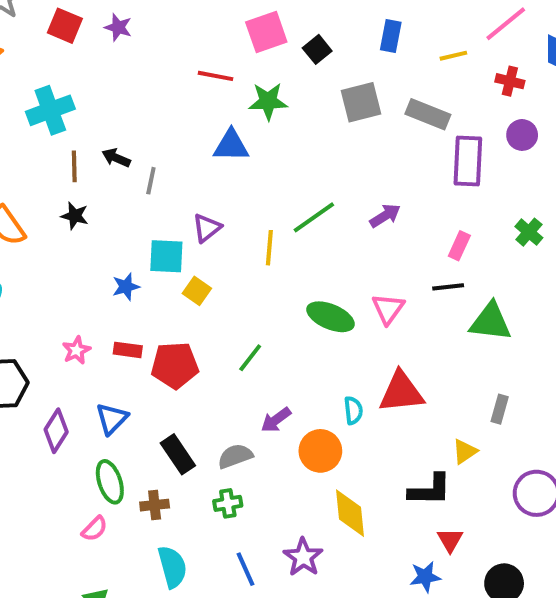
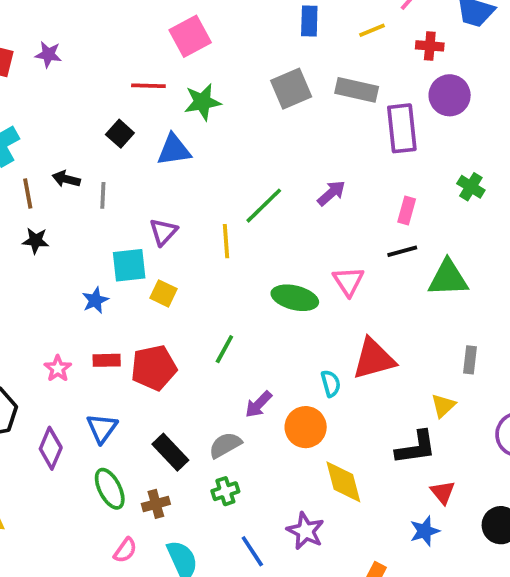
black square: (317, 49) -> (120, 134), moved
purple circle: (522, 135) -> (450, 95), size x1.4
pink semicircle: (95, 529) -> (125, 550), moved

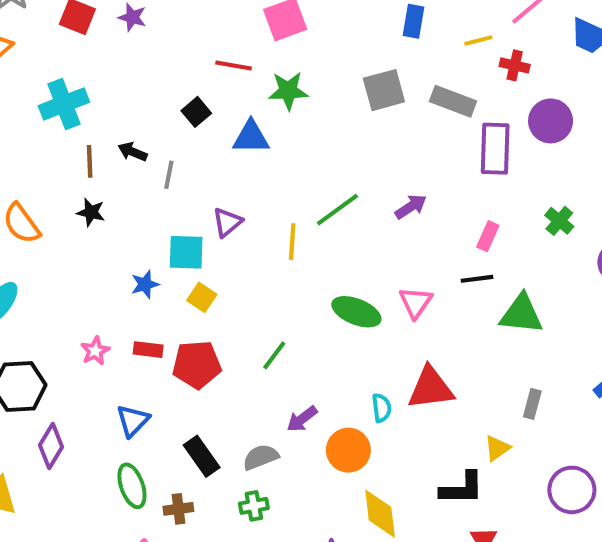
red cross: (430, 46) -> (515, 65), moved
yellow square: (164, 293) -> (202, 297), moved
purple diamond: (51, 448) -> (51, 446), moved

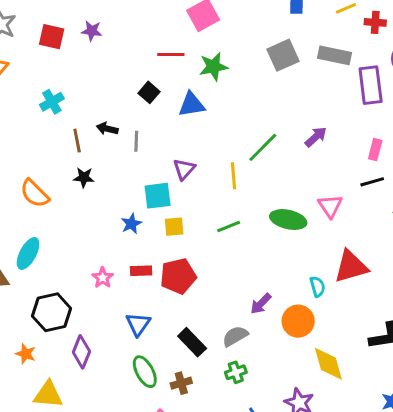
cyan cross: (64, 104) -> (52, 102), size x0.7
yellow square: (202, 297) -> (174, 227), turned -30
green line: (274, 355) -> (229, 226), moved, turned 40

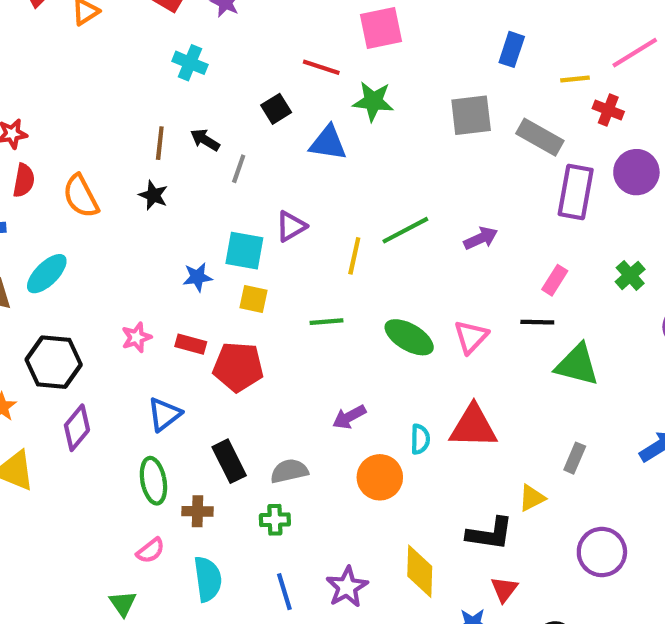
cyan cross: (52, 102) -> (190, 63), moved, turned 35
purple arrow: (261, 304) -> (349, 417), moved
yellow diamond: (328, 364) -> (420, 571), moved

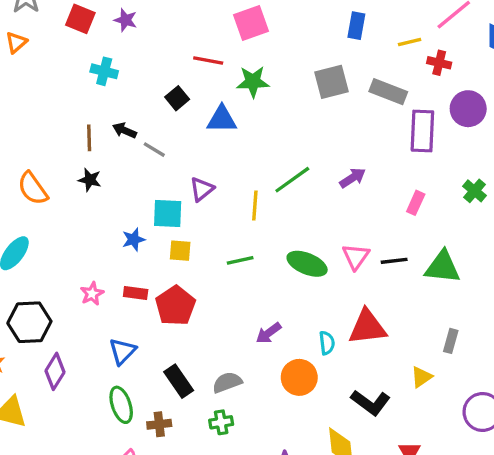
gray line: (239, 169) -> (154, 150), turned -70
black line: (537, 322) -> (394, 261), moved
red pentagon: (238, 367) -> (175, 306), turned -30
black L-shape: (490, 534) -> (371, 403), moved, turned 36

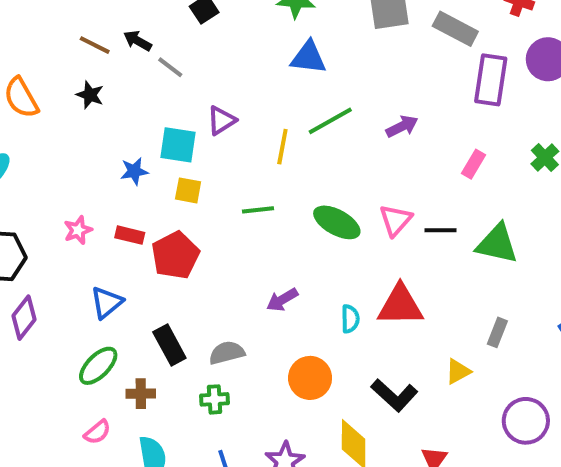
blue triangle: (222, 119) -> (308, 58), moved
brown line: (89, 138) -> (95, 45), turned -68
orange circle: (299, 377) -> (310, 378), moved
green ellipse: (121, 405) -> (98, 366), turned 57

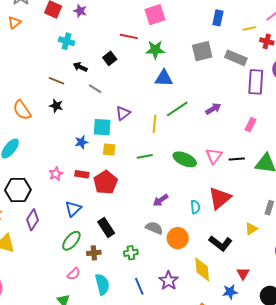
black arrow: (138, 41) -> (80, 67), moved
red triangle: (400, 305) -> (220, 198), turned -35
gray semicircle: (227, 353) -> (154, 228), moved, turned 42

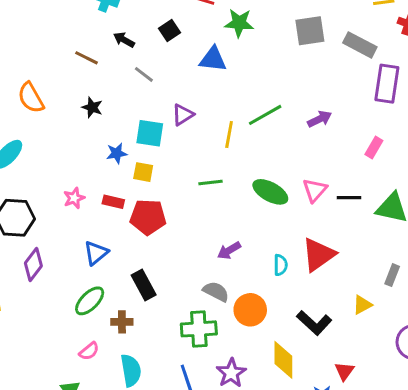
blue triangle: (164, 78) -> (213, 59), moved
black star: (56, 106) -> (92, 107), moved
yellow square: (109, 150) -> (143, 172), moved
red pentagon: (105, 182) -> (148, 217), turned 30
green cross: (131, 253) -> (199, 329), moved, size x1.6

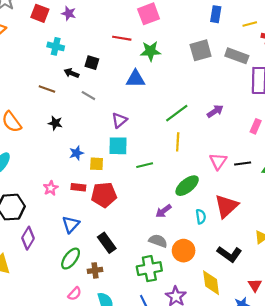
black square: (169, 31) -> (92, 63), moved, turned -32
cyan square: (150, 133) -> (118, 146), moved
yellow line: (229, 135) -> (178, 142), moved
green ellipse: (270, 192) -> (187, 186), moved, turned -60

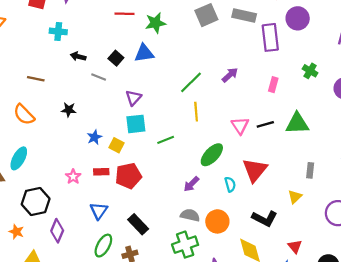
black square: (92, 63) -> (116, 58), moved, turned 32
brown line: (47, 89) -> (36, 79), moved
yellow square: (97, 164) -> (117, 145), turned 32

